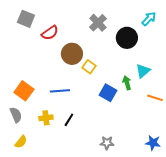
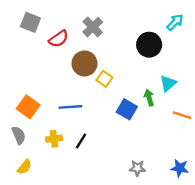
gray cross: (98, 23) -> (93, 27), moved
gray star: (107, 143) -> (137, 168), moved

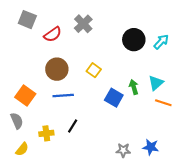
cyan arrow: (175, 22) -> (161, 42), moved
brown circle: (84, 63) -> (57, 69), moved
cyan triangle: (168, 83) -> (156, 83), moved
yellow cross: (54, 139) -> (46, 133), moved
blue star: (180, 168) -> (151, 147), moved

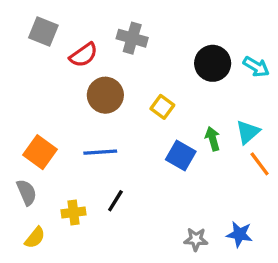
gray cross: (83, 24) -> (132, 38), turned -30
cyan arrow: (161, 42) -> (256, 67), turned 77
brown circle: (57, 69) -> (105, 95), moved
yellow square: (94, 70) -> (162, 107), moved
orange line: (163, 103) -> (260, 164), turned 35

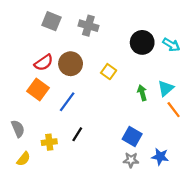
gray square: (43, 31) -> (51, 21), moved
red semicircle: (84, 55) -> (44, 63), moved
orange square: (40, 152) -> (38, 89), moved
blue line: (100, 152) -> (67, 102), turned -50
blue square: (181, 155) -> (132, 136), moved

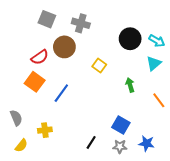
brown circle: (71, 64) -> (64, 47), moved
cyan triangle: (166, 88) -> (154, 63), moved
black line: (77, 134) -> (91, 142), moved

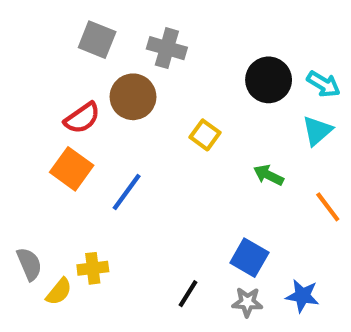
green arrow: (130, 85) -> (269, 175), turned -48
gray semicircle: (16, 118) -> (29, 264), moved
yellow semicircle: (21, 145) -> (59, 292), moved

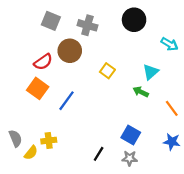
black circle: (269, 80) -> (134, 20), moved
cyan triangle: (317, 131) -> (151, 72), moved
blue star: (302, 296) -> (172, 142), moved

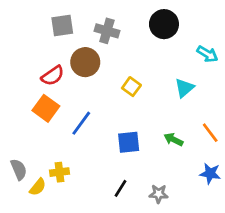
gray square: (51, 21) -> (62, 25), turned -30
green arrow: (141, 92) -> (173, 140), moved
blue square: (131, 135) -> (129, 142), moved, turned -36

